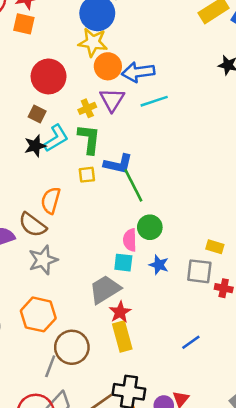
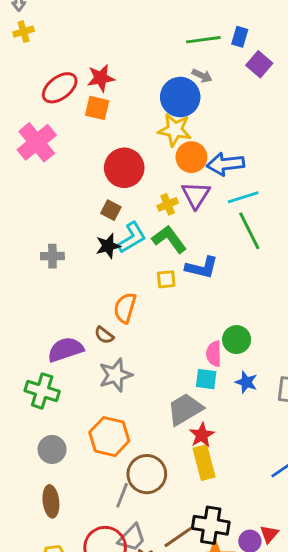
green L-shape: (89, 139) -> (169, 239), turned -44
green line: (133, 185) -> (249, 231), moved
brown semicircle: (33, 225) -> (104, 335), size x0.6

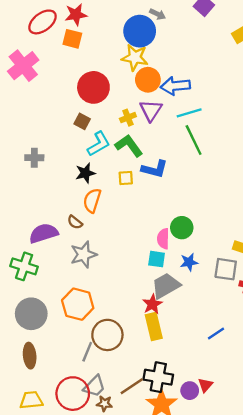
black star: (108, 246) -> (85, 173), moved
blue star: (246, 382) -> (189, 262), turned -30
gray trapezoid: (185, 409) -> (166, 286), moved
gray circle: (52, 449) -> (31, 314), size x1.4

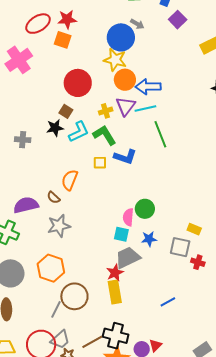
cyan line: (189, 113) -> (145, 108), moved
black star: (85, 173) -> (55, 128), moved

